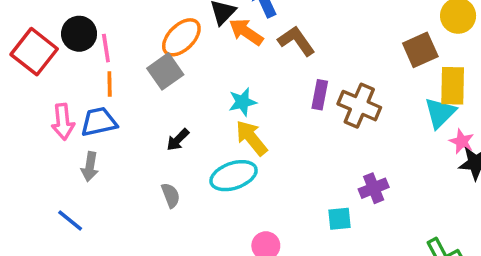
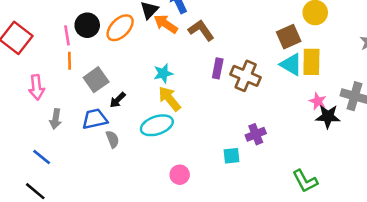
black circle: (79, 34) -> (87, 25), moved
gray square: (165, 71) -> (96, 80), moved
cyan triangle: (440, 113) -> (291, 64), moved, turned -45
blue trapezoid: (99, 122) -> (95, 119), moved

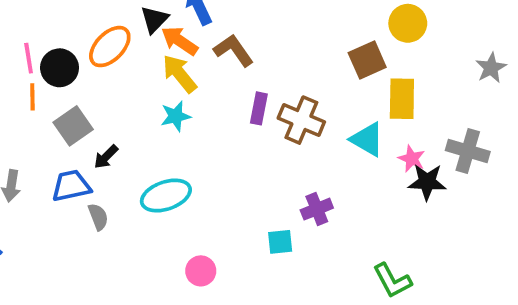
black circle: (87, 25) -> (60, 68), moved
cyan triangle: (291, 64) -> (367, 139), moved
yellow arrow: (170, 99) -> (179, 74), moved

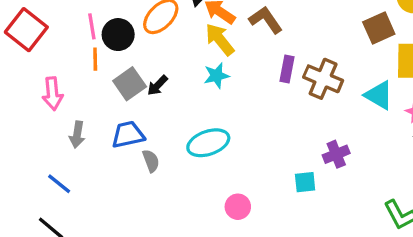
black arrow: (106, 157) -> (157, 85), moved

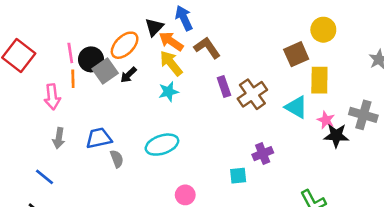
purple rectangle: (287, 69) -> (224, 86), turned -30
brown cross: (323, 79) -> (252, 94), turned 32
gray square: (130, 84) -> (105, 71), moved
black arrow: (157, 85) -> (128, 75), moved
pink arrow: (53, 94) -> (52, 97), moved

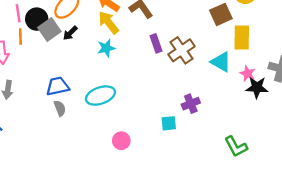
blue trapezoid: (99, 138) -> (58, 86), moved

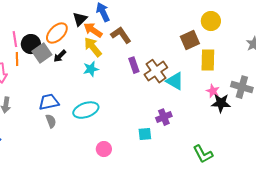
cyan triangle: (221, 62) -> (175, 81), moved

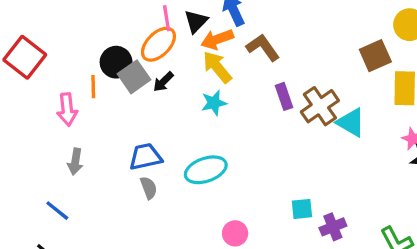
orange arrow: (93, 30) -> (217, 39), turned -54
pink line: (15, 39) -> (167, 18), moved
purple cross: (164, 117) -> (333, 227), moved

